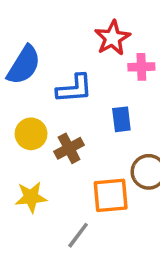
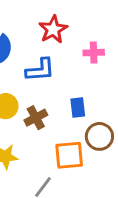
red star: (112, 38) -> (53, 29), moved
blue rectangle: (121, 119) -> (78, 108), moved

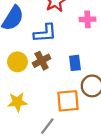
brown cross: (36, 118) -> (42, 61), moved

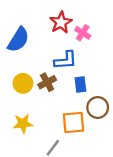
pink cross: (88, 19) -> (83, 33), moved, turned 35
blue L-shape: (45, 33) -> (65, 60), moved

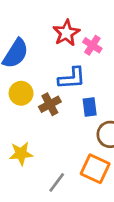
yellow circle: (23, 83) -> (21, 93), moved
orange square: (74, 122) -> (95, 169), moved, turned 30

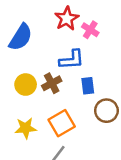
yellow circle: (21, 93) -> (26, 85), moved
orange square: (95, 169) -> (62, 123), moved, turned 35

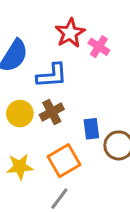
blue L-shape: (72, 60) -> (52, 76), moved
blue rectangle: (88, 86) -> (91, 129), moved

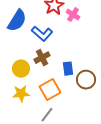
blue L-shape: (52, 76) -> (42, 34), turned 45
yellow circle: (20, 114) -> (21, 69), moved

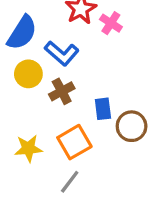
yellow circle: (21, 69) -> (28, 74), moved

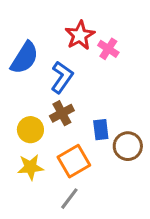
blue L-shape: (62, 53) -> (62, 77), turned -96
yellow circle: (28, 74) -> (30, 130), moved

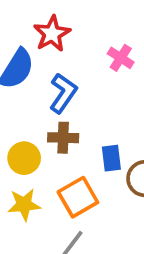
red star: (80, 35) -> (52, 34), moved
brown cross: (62, 113) -> (63, 138), turned 30

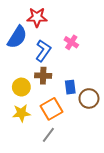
red star: (52, 34) -> (37, 17), turned 30
pink cross: (121, 58) -> (71, 42), moved

